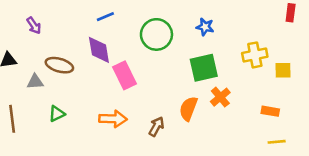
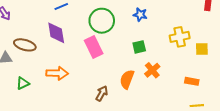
green square: (204, 68) -> (139, 47), size x0.6
pink rectangle: (125, 75) -> (94, 47), moved
orange arrow: (113, 119) -> (57, 73), moved

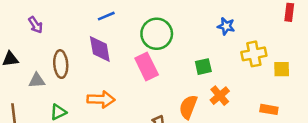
blue star: (140, 15) -> (226, 26), moved
brown ellipse: (25, 45) -> (61, 64), turned 70

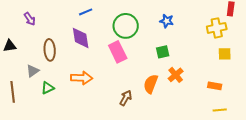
blue star: (226, 26) -> (167, 21), moved
yellow cross: (254, 54) -> (217, 28), moved
gray triangle: (37, 80) -> (33, 71), moved, turned -32

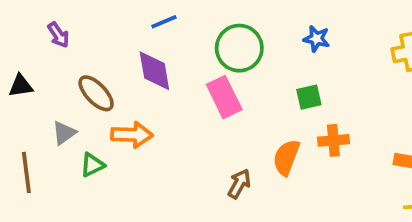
brown ellipse: (50, 50) -> (96, 93), turned -40
orange cross: (176, 75) -> (333, 140), turned 35
orange arrow: (82, 78) -> (132, 135), moved

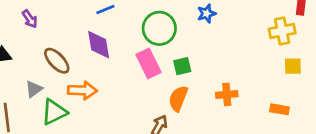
blue star: (316, 39) -> (207, 14), moved, turned -30
green square: (309, 97) -> (182, 66), moved
orange semicircle: (286, 157) -> (178, 99), moved
green triangle: (92, 165) -> (54, 112), size x1.5

